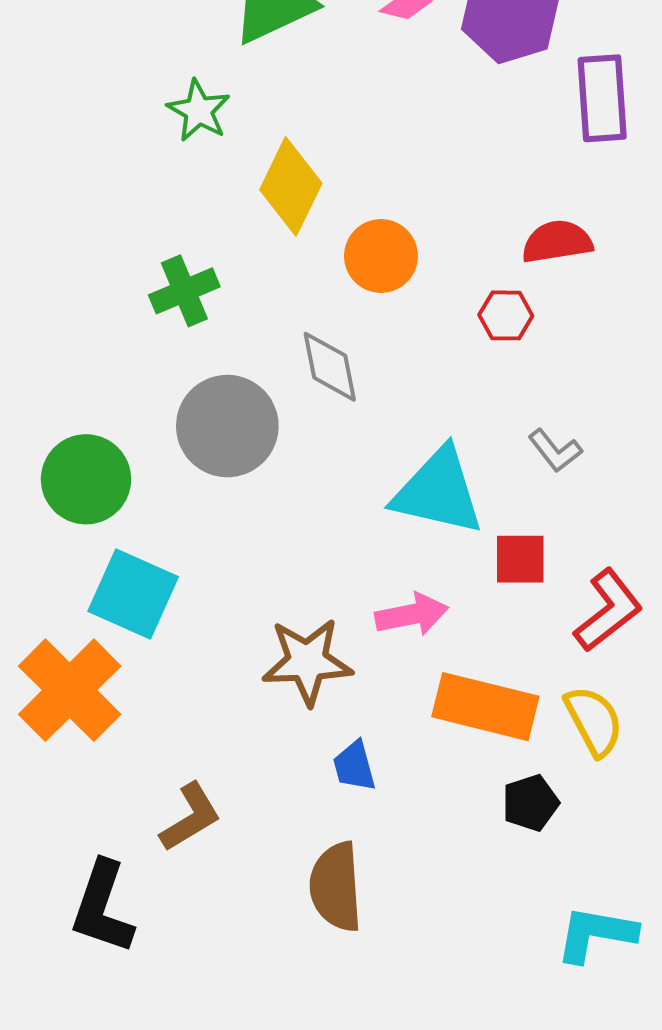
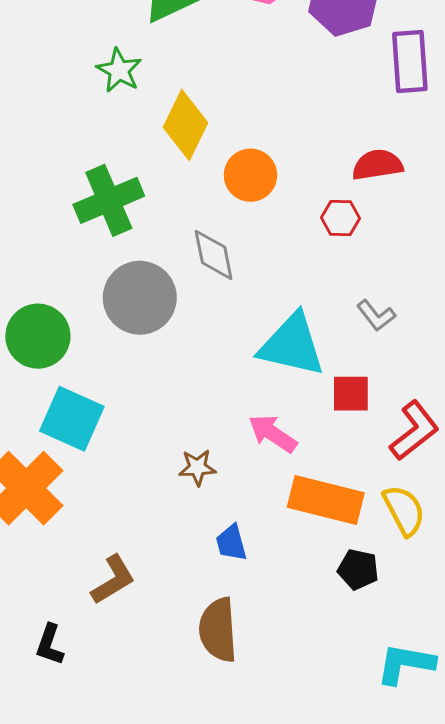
green cross: (184, 291) -> (109, 200), size x1.4
pink arrow: (412, 614) -> (273, 434), turned -135
brown star: (307, 662) -> (197, 467), size x0.6
black pentagon: (530, 803) -> (358, 569), turned 30
black L-shape: (102, 907) -> (50, 645), size x0.6

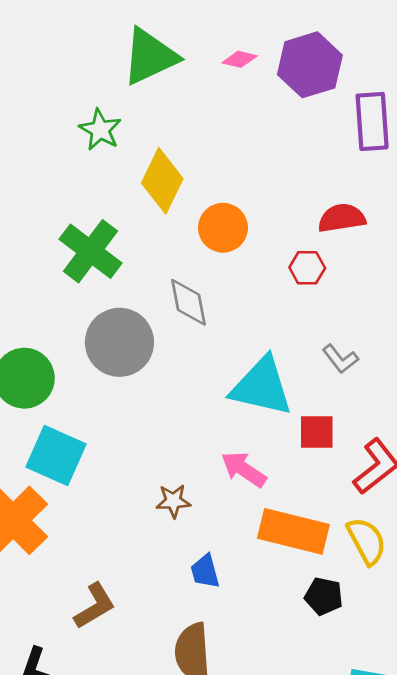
green cross: (109, 200) -> (90, 251), turned -30

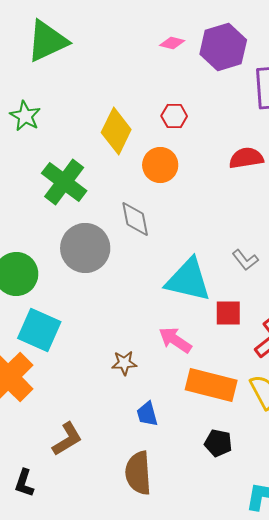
green triangle: (150, 57) -> (47, 41), moved
green star: (100, 130) -> (25, 116), moved
red hexagon: (307, 268) -> (174, 116), moved
black pentagon: (324, 596) -> (218, 443), moved

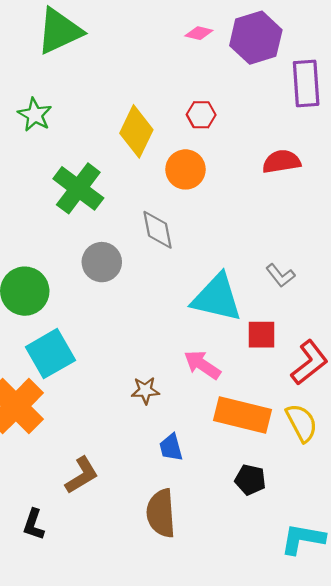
gray circle: (85, 248) -> (102, 262), size x0.7
cyan square: (39, 330) -> (50, 354), turned 36

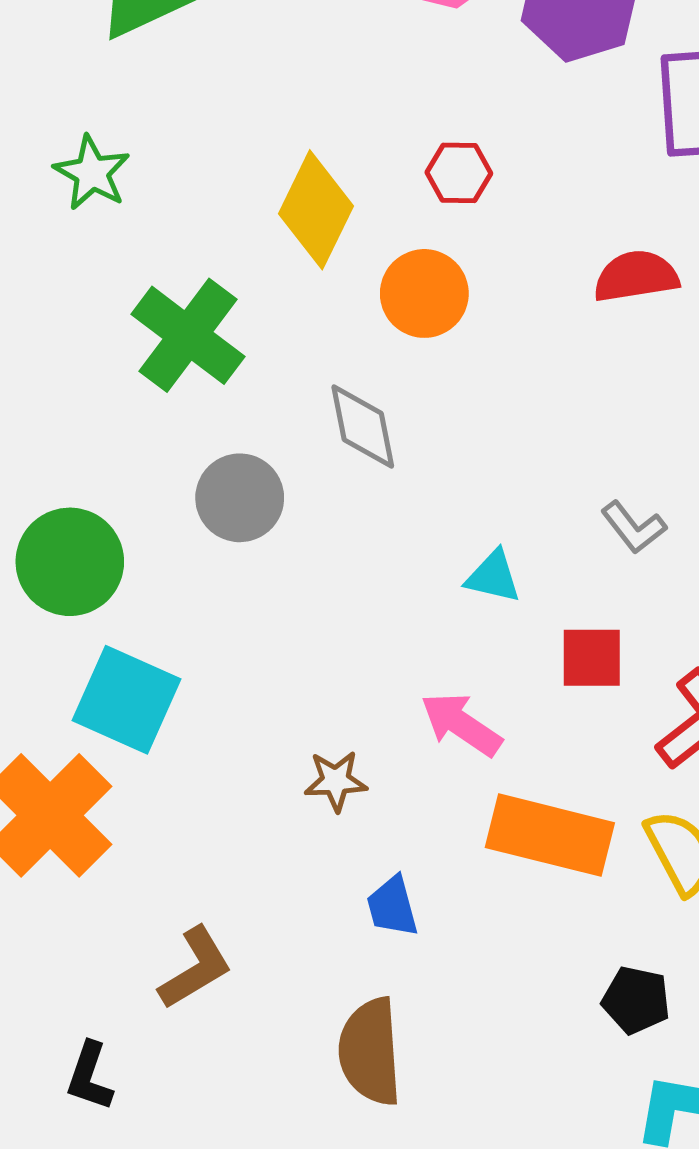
cyan triangle: (217, 298) -> (493, 577), size x0.5
cyan square: (50, 354) -> (126, 700), turned -36
black pentagon: (250, 480) -> (636, 1000), moved

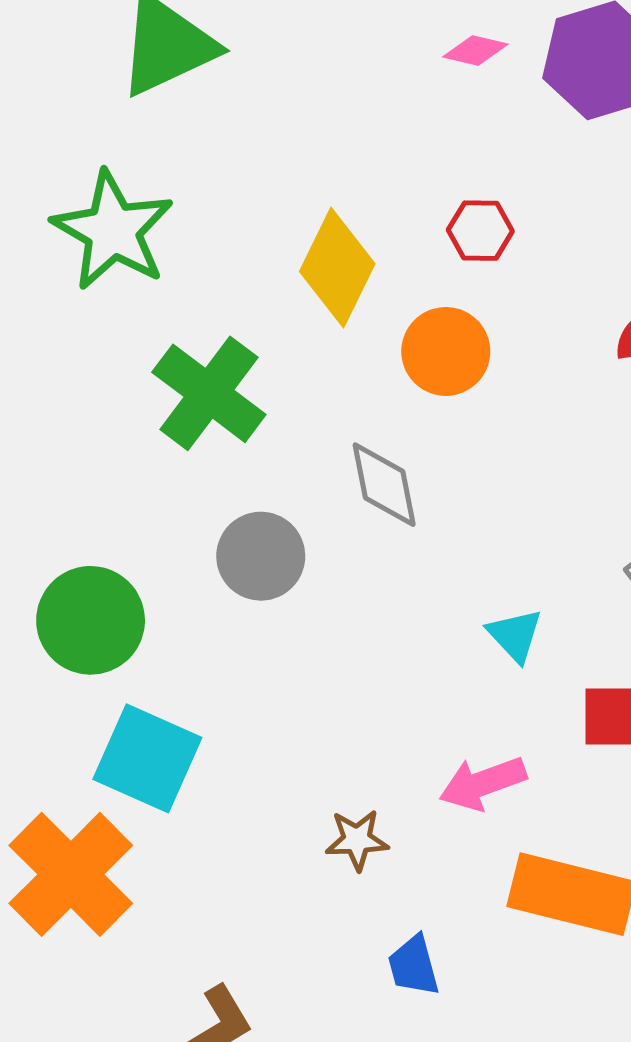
green star: (92, 173) -> (113, 231), size x1.6
cyan triangle: (493, 577) -> (515, 635), turned 34
pink arrow: (461, 724) -> (483, 783), turned -54

